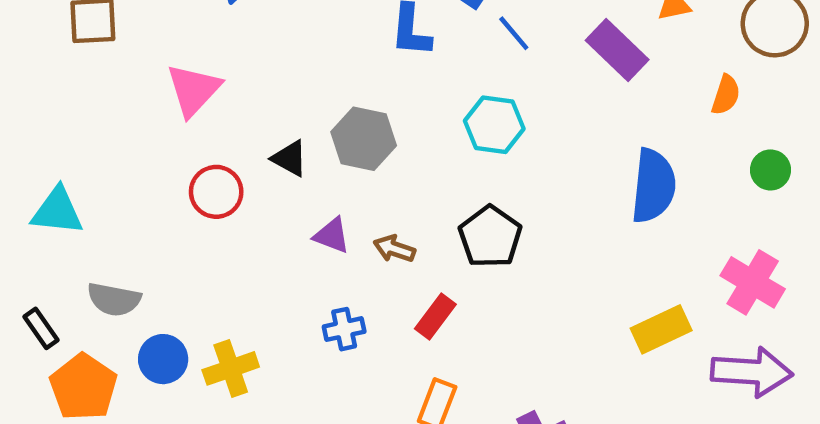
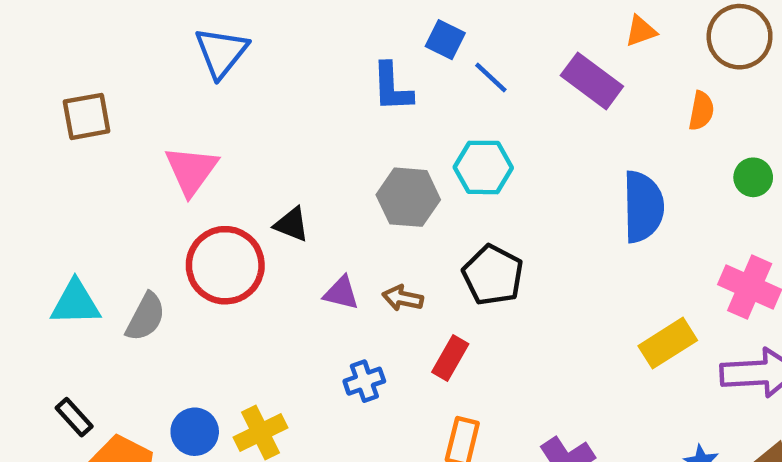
gray hexagon: (364, 139) -> (408, 197), moved
red circle: (216, 192) -> (225, 265), size x1.5
gray semicircle: (114, 299) -> (146, 317), moved, turned -66

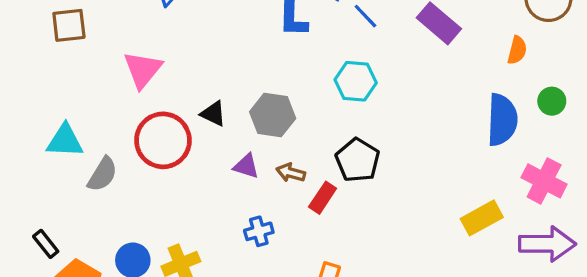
gray hexagon: (408, 197) -> (273, 115), moved
blue semicircle: (643, 207) -> (502, 120), moved
cyan triangle: (75, 303) -> (65, 141), moved
red rectangle: (450, 358) -> (323, 198), moved

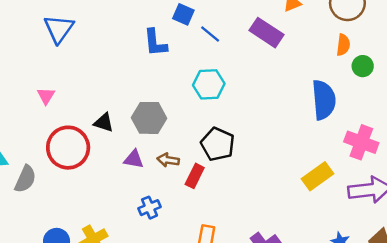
orange semicircle: (517, 50) -> (343, 45), moved
pink triangle: (143, 70) -> (46, 96), size x0.6
green circle: (552, 101) -> (363, 66), moved

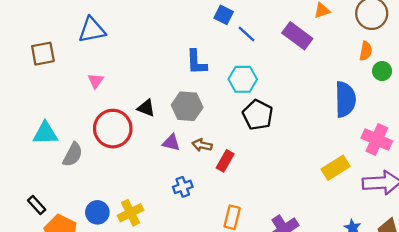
blue triangle: (59, 29) -> (92, 30), moved, turned 40
blue L-shape: (155, 43) -> (196, 62), moved
black pentagon: (218, 144) -> (258, 115), moved

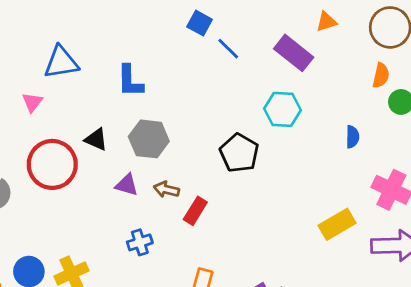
blue triangle: (92, 30) -> (61, 62), moved
blue L-shape: (196, 62) -> (130, 81), moved
cyan hexagon: (243, 79) -> (283, 109), moved
blue semicircle: (345, 99) -> (352, 137), size x0.5

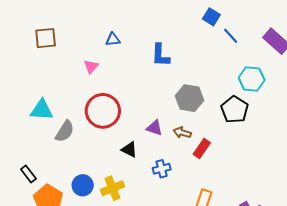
blue triangle: (61, 62) -> (113, 39), size x0.6
cyan hexagon: (283, 109) -> (252, 79), moved
black triangle: (96, 139) -> (129, 150), moved
gray hexagon: (149, 139) -> (189, 98), moved

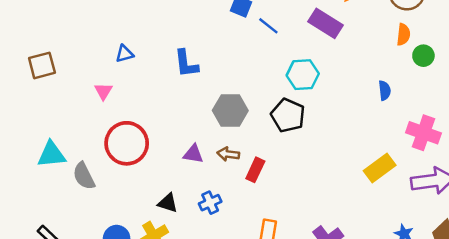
gray semicircle: (65, 131) -> (84, 176), turned 130
black triangle: (129, 150) -> (168, 203), moved

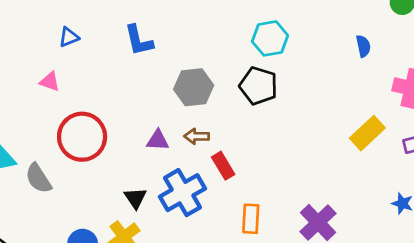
pink triangle: (103, 91) -> (50, 82), turned -36
red rectangle: (255, 170) -> (223, 166), moved, turned -50
black triangle: (168, 203) -> (135, 198), turned 45
blue cross: (210, 203) -> (182, 193), size x1.8

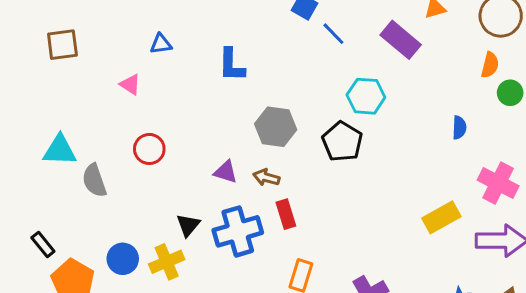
red circle: (82, 137) -> (149, 149), size x0.6

